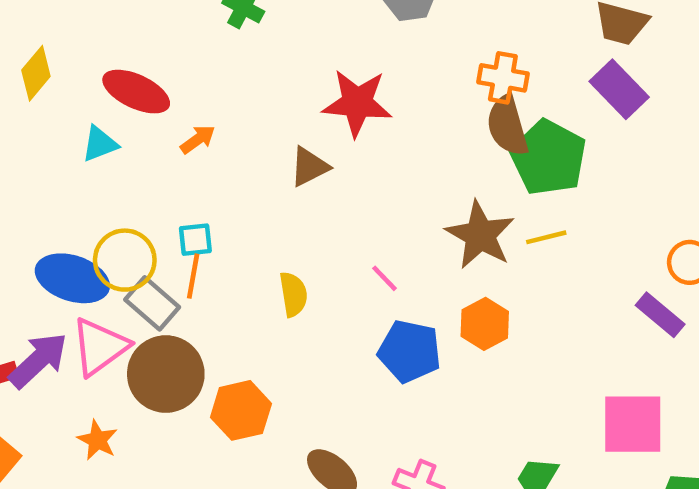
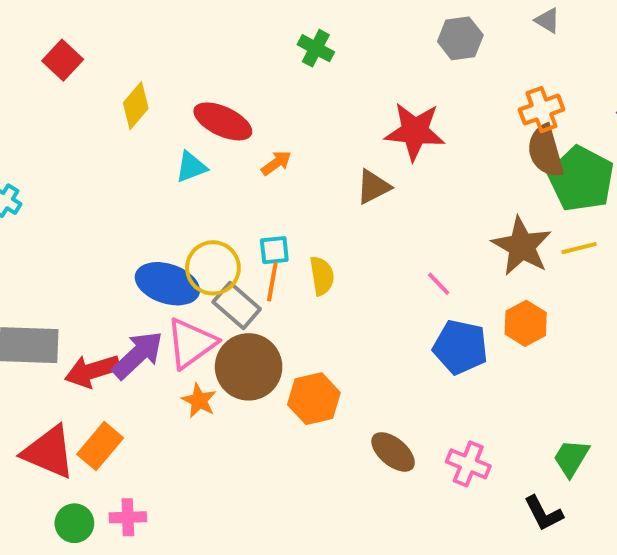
orange cross: (503, 78) -> (542, 110), turned -30
yellow semicircle: (293, 294) -> (322, 276), moved
orange star: (97, 440) -> (199, 401), moved

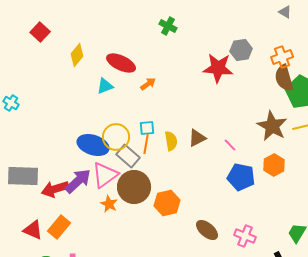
gray hexagon: (460, 38) -> (241, 50), moved
brown triangle: (373, 187) -> (197, 138), moved
red triangle: (49, 452) -> (33, 230), size x0.7

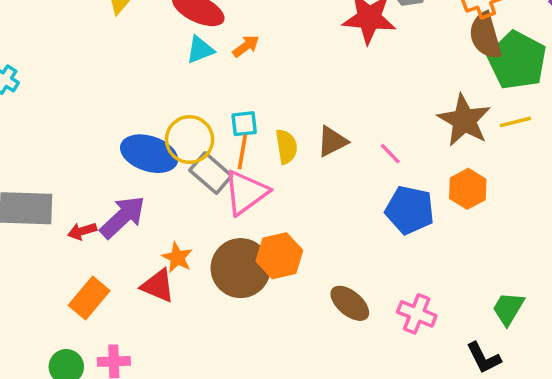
cyan triangle: (105, 86) -> (200, 50), moved
pink triangle: (105, 175) -> (246, 192), moved
brown circle: (134, 187) -> (241, 268), moved
red arrow: (55, 189) -> (82, 231), size x0.6
red triangle: (33, 230) -> (158, 286), moved

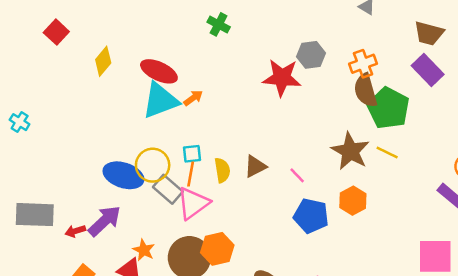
cyan triangle: (200, 50) -> (160, 100), size x1.8
yellow line: (515, 122) -> (387, 152), turned 40

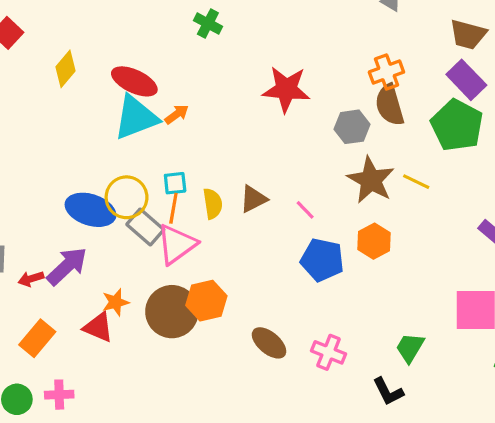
gray hexagon: (311, 55) -> (352, 127), moved
green pentagon: (388, 108) -> (457, 125), moved
orange star: (144, 250) -> (116, 302), turned 30

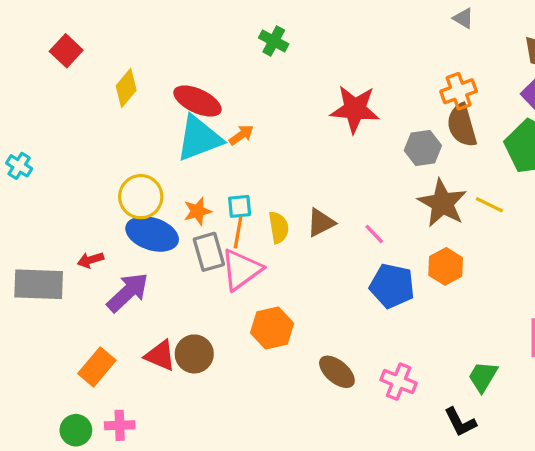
yellow circle: (127, 197) -> (141, 197), moved
gray rectangle: (145, 227) -> (209, 252), turned 33
red arrow: (31, 279) -> (90, 260), moved
orange star: (116, 302) -> (197, 211), moved
brown circle: (172, 312) -> (194, 354), moved, size x0.7

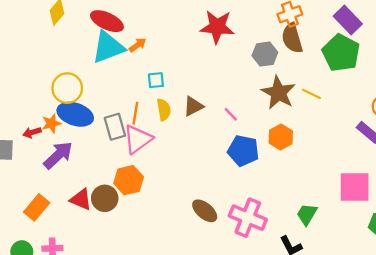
cyan square: (240, 206) -> (156, 80), moved
orange star: (197, 211) -> (51, 123), moved
orange hexagon: (272, 328) -> (129, 180), moved
pink cross: (399, 382) -> (248, 218), size x1.5

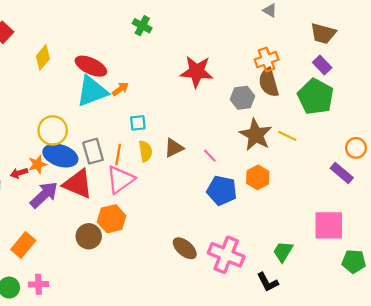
purple rectangle: (348, 20) -> (322, 65), size x0.7
gray rectangle: (115, 127) -> (93, 151), moved
red triangle: (81, 199) -> (78, 184), moved, size x1.4

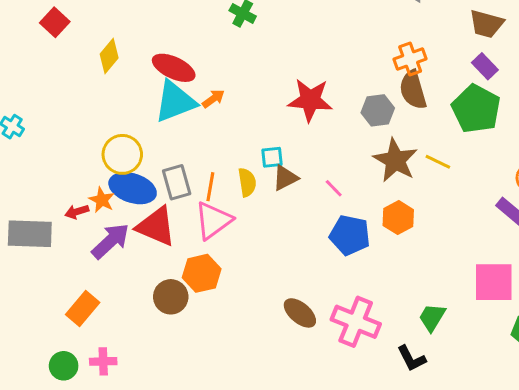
red star: (197, 72) -> (310, 100), moved
cyan square: (138, 123) -> (272, 157), moved
orange star: (37, 164) -> (102, 200), turned -30

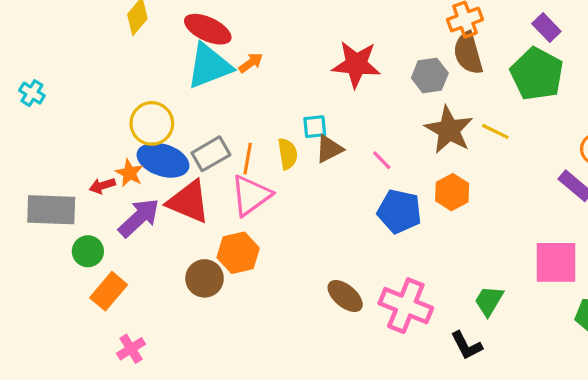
gray rectangle: (177, 182) -> (211, 154), turned 76
pink cross: (103, 361) -> (131, 349), turned -30
green circle: (64, 366) -> (88, 251), moved

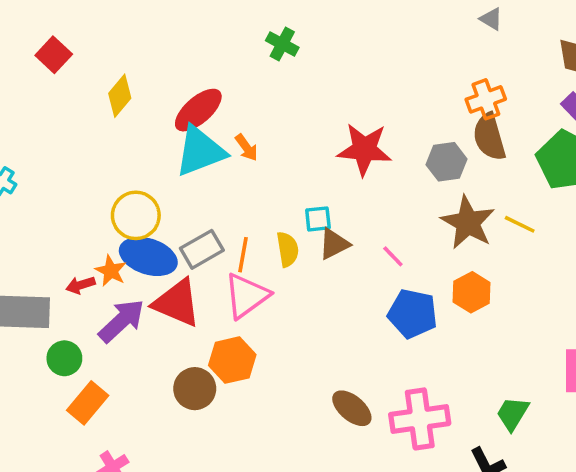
red ellipse: (208, 29) -> (198, 110), turned -66
orange arrow: (251, 63) -> (247, 148), turned 90
pink cross: (406, 306) -> (420, 419), turned -30

